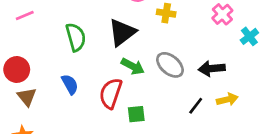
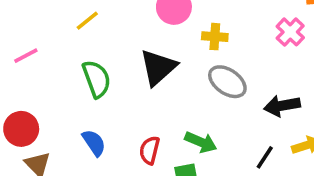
gray ellipse: (170, 65) -> (227, 82), moved
green arrow: (133, 66) -> (201, 142), moved
red semicircle: (111, 93) -> (150, 150), size x0.7

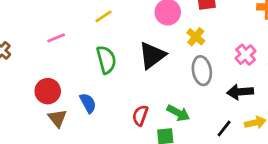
pink cross: (290, 32) -> (246, 55), moved
yellow cross: (215, 37) -> (196, 37), turned 30
gray ellipse: (227, 82) -> (202, 71), turned 40
blue semicircle: (94, 143) -> (88, 103), moved

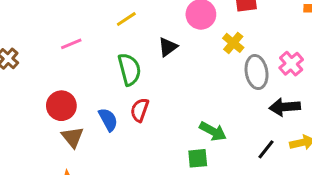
black triangle: (152, 55) -> (168, 47), moved, size x0.6
gray ellipse: (202, 71) -> (257, 72), moved
red semicircle: (140, 115) -> (140, 110), moved

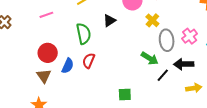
red circle: (61, 106) -> (48, 53), moved
blue semicircle: (108, 120) -> (68, 66), turned 49
green arrow: (213, 131) -> (150, 58), moved
black line: (266, 149) -> (163, 75), moved

